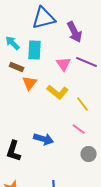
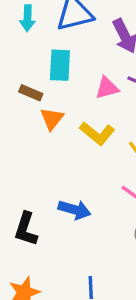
cyan arrow: (13, 43) -> (27, 18), moved, turned -133
pink triangle: (64, 64) -> (107, 88), turned 49

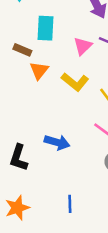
pink triangle: (107, 88) -> (83, 46), turned -30

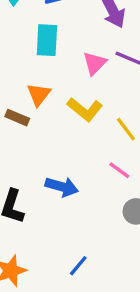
brown rectangle: (22, 50) -> (17, 118), moved
blue line: (70, 204) -> (78, 266), turned 42

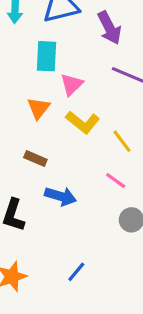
pink triangle: (95, 63) -> (72, 84), moved
brown rectangle: (17, 118) -> (35, 158), moved

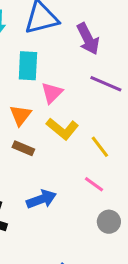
brown rectangle: (35, 158) -> (23, 148), moved
blue arrow: (61, 196) -> (41, 199), turned -36

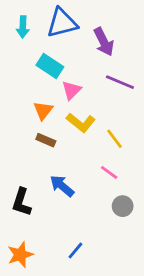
cyan rectangle: (28, 66) -> (50, 66), turned -60
blue arrow: (41, 199) -> (62, 186), turned -120

